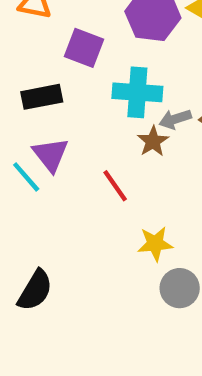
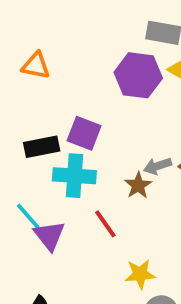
purple square: (84, 48) -> (84, 133), moved
cyan cross: (137, 92) -> (74, 176), moved
purple triangle: (51, 155) -> (49, 236), moved

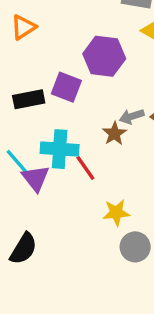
orange triangle: (36, 66) -> (23, 27), turned -44
purple hexagon: (138, 75) -> (104, 56), moved
cyan cross: (74, 176) -> (60, 149), moved

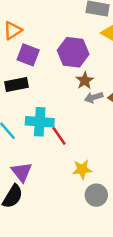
purple square: (66, 87) -> (28, 55), moved
brown star: (115, 134) -> (85, 81), moved
purple triangle: (36, 178) -> (22, 172), moved

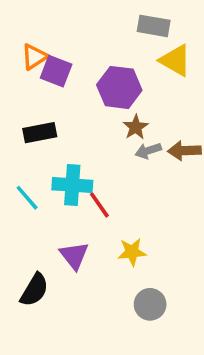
purple square: (28, 55) -> (56, 71), moved
purple triangle: (22, 172) -> (74, 256), moved
gray circle: (96, 195) -> (150, 304), moved

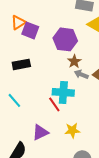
gray arrow: (148, 151) -> (81, 74), turned 40
cyan cross: (72, 185) -> (63, 92), moved
purple triangle: (74, 256) -> (40, 132), turned 42

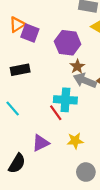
gray arrow: (81, 74) -> (85, 80), size x1.5

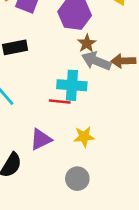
red line: (56, 113) -> (60, 102), turned -49
gray circle: (86, 172) -> (77, 179), moved

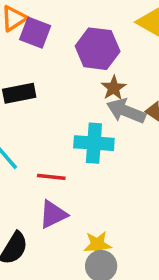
red line: (60, 102) -> (51, 177), moved
yellow star: (84, 137) -> (98, 245), moved

